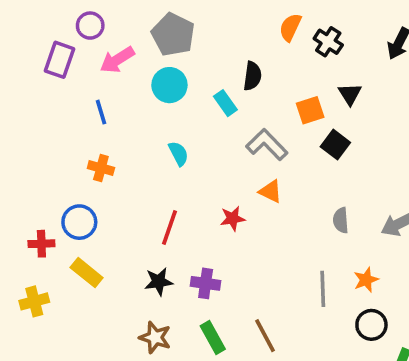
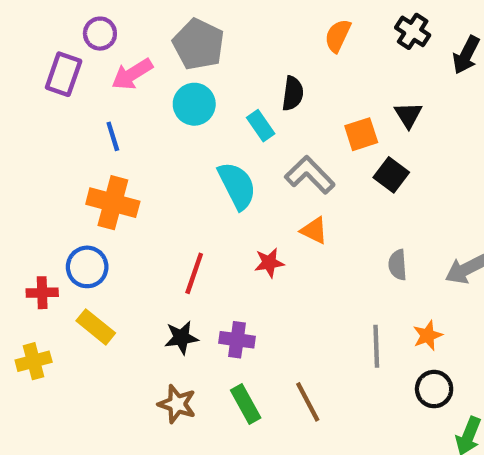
black cross: (328, 42) -> (413, 31), moved
cyan semicircle: (178, 154) -> (237, 186), moved, size x1.6
orange cross: (101, 168) -> (113, 203), size x1.6

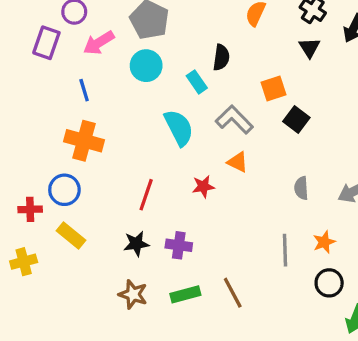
black triangle: (408, 115) -> (309, 48), moved
green rectangle: (246, 404) -> (185, 294), turned -76

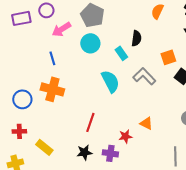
purple rectangle: (46, 43) -> (21, 18), moved, turned 60
orange triangle: (238, 162) -> (146, 123), moved
red star: (203, 187) -> (125, 136), moved
blue circle: (64, 190) -> (22, 99), moved

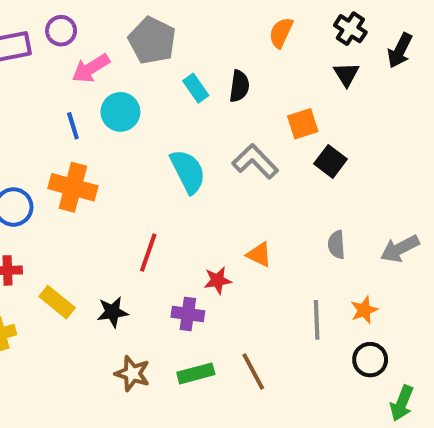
cyan circle: (90, 43) -> (120, 112), moved
cyan rectangle: (121, 53) -> (196, 88), moved
black star: (84, 152) -> (113, 312), moved

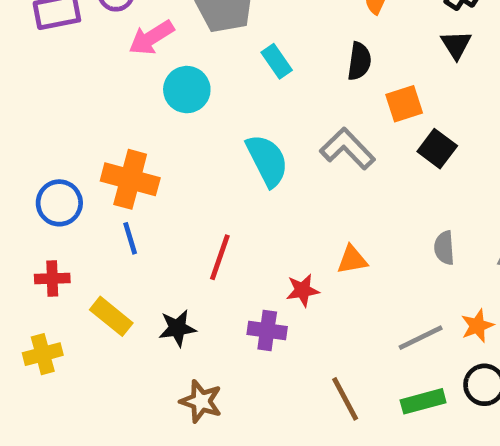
black semicircle: (239, 86) -> (359, 61), moved
blue line: (73, 126) -> (130, 238), moved
orange triangle: (259, 255) -> (352, 260), turned -36
gray line: (317, 320) -> (421, 338), turned 66
green rectangle: (196, 373) -> (423, 401), moved

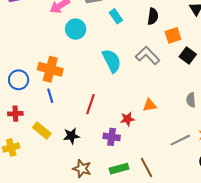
green rectangle: (423, 401) -> (119, 169), moved

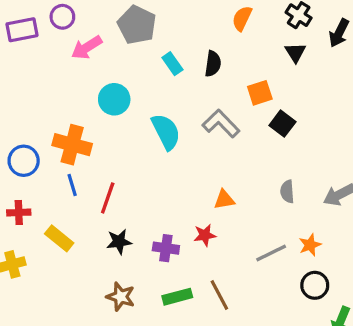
black semicircle: (153, 16) -> (213, 64), moved
cyan circle: (76, 29) -> (114, 99), moved
red line: (90, 104) -> (108, 198), moved
red star: (127, 119) -> (205, 235), moved
black star: (71, 136) -> (119, 242), moved

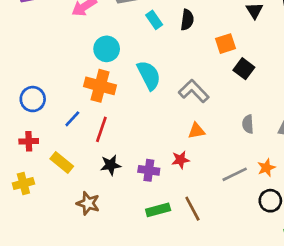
gray L-shape: (221, 124) -> (194, 91), moved
orange cross: (72, 145) -> (100, 86), moved
blue line: (72, 185) -> (72, 119), turned 60
brown star: (121, 297) -> (88, 203), moved

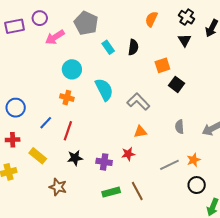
orange cross: (100, 86) -> (67, 98), size x0.6

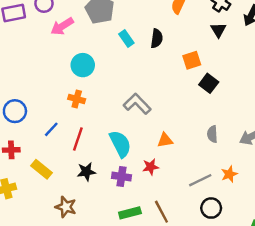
cyan semicircle: (104, 89) -> (120, 144), moved
gray L-shape: (138, 102) -> (137, 104), moved
black circle: (197, 185) -> (211, 208), moved

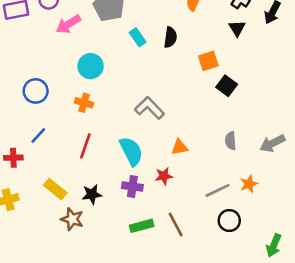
blue circle: (15, 111) -> (36, 91), moved
blue line: (51, 129) -> (38, 135), moved
yellow rectangle: (42, 169) -> (55, 189), moved
black star: (86, 172) -> (92, 194), moved

